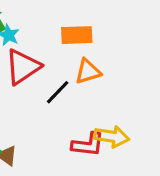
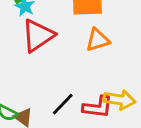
black line: (58, 92) -> (63, 104), moved

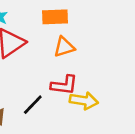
red L-shape: (98, 107) -> (64, 85), moved

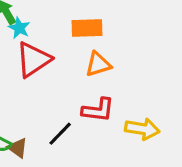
yellow arrow: (84, 101) -> (142, 129), moved

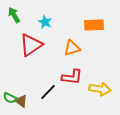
cyan star: (19, 28) -> (45, 22), moved
orange rectangle: (87, 28) -> (94, 25), moved

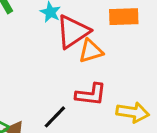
red triangle: (31, 45) -> (73, 32), moved

